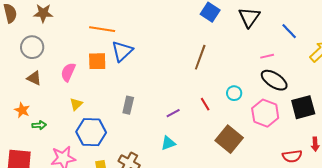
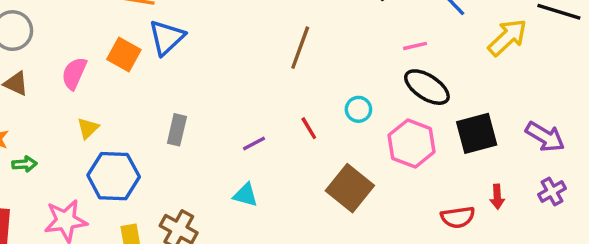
orange square: (97, 61) -> (124, 55), turned 30
cyan triangle: (168, 143) -> (245, 195), turned 35

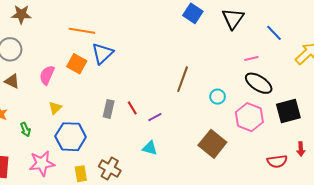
brown line: (300, 48) -> (183, 79), moved
red line: (309, 128) -> (132, 108), moved
green arrow: (25, 164) -> (25, 129), moved, turned 72

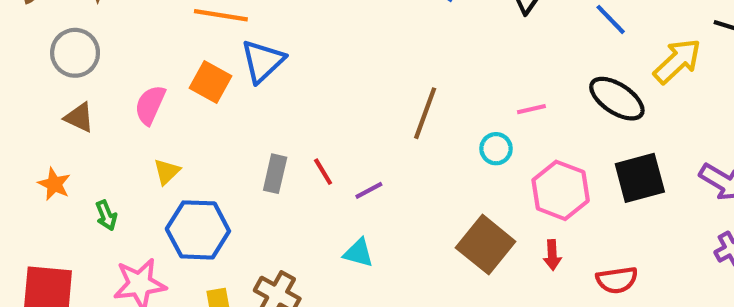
pink line: (251, 59) -> (531, 109), moved
black ellipse: (259, 83) -> (617, 99), moved
red arrow: (301, 149) -> (552, 255), moved

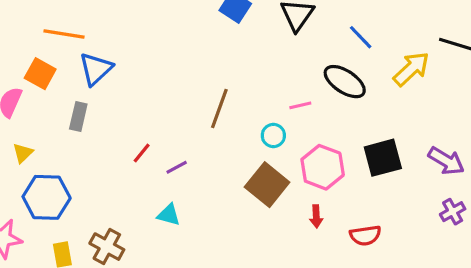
orange square: (210, 82) -> (40, 74), moved
black ellipse: (617, 99) -> (345, 82), moved
red line: (323, 172) -> (142, 153), turned 70
gray rectangle: (275, 174) -> (78, 116), moved
brown square: (486, 245) -> (267, 185), moved

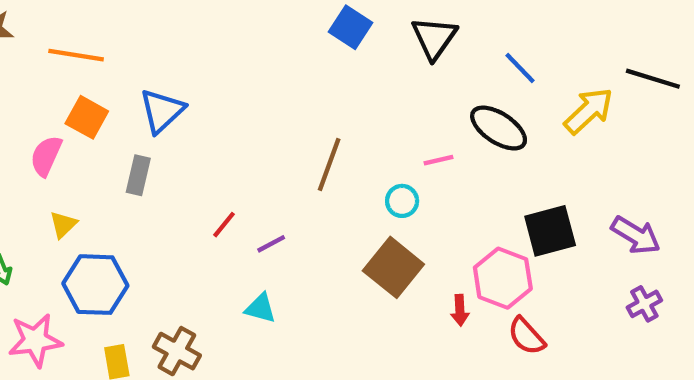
orange line: (64, 34) -> (76, 55), moved
pink hexagon: (323, 167) -> (503, 278), moved
red semicircle: (365, 235) -> (526, 336), turned 56

